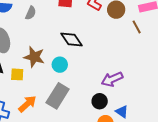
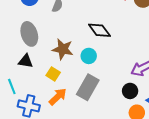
yellow square: (17, 74) -> (53, 74), moved, turned 32

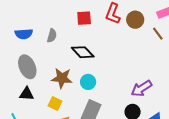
black diamond: (99, 30) -> (83, 52), moved

